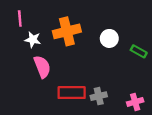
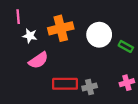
white circle: (109, 38) -> (99, 35), size x1.5
pink semicircle: (42, 67) -> (38, 60), turned 78
pink cross: (135, 102) -> (127, 83), moved

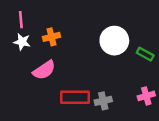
orange cross: (61, 28) -> (52, 37), moved, size x0.6
white star: (30, 36) -> (22, 42), moved

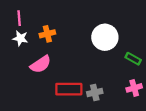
green rectangle: (145, 54) -> (133, 59), moved

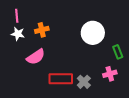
green rectangle: (133, 59) -> (118, 52), turned 40
pink cross: (134, 88) -> (110, 74), moved
gray cross: (95, 92) -> (84, 82), turned -32

